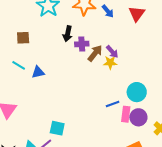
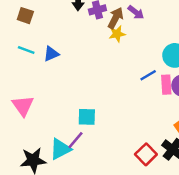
brown square: (23, 38) -> (25, 16), turned 32
yellow star: (110, 63) -> (117, 34), moved

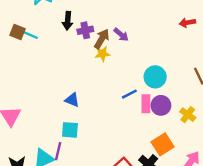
cyan line: (26, 50) -> (30, 35), moved
blue triangle: (51, 54) -> (72, 100), moved, turned 42
purple line: (76, 140) -> (58, 151), turned -30

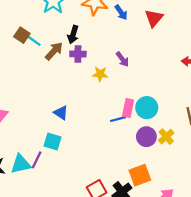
purple cross: (85, 30) -> (78, 54), moved
brown arrow: (102, 39) -> (54, 51), moved
pink rectangle: (146, 104) -> (128, 108), moved
yellow cross: (188, 115) -> (166, 137), moved

